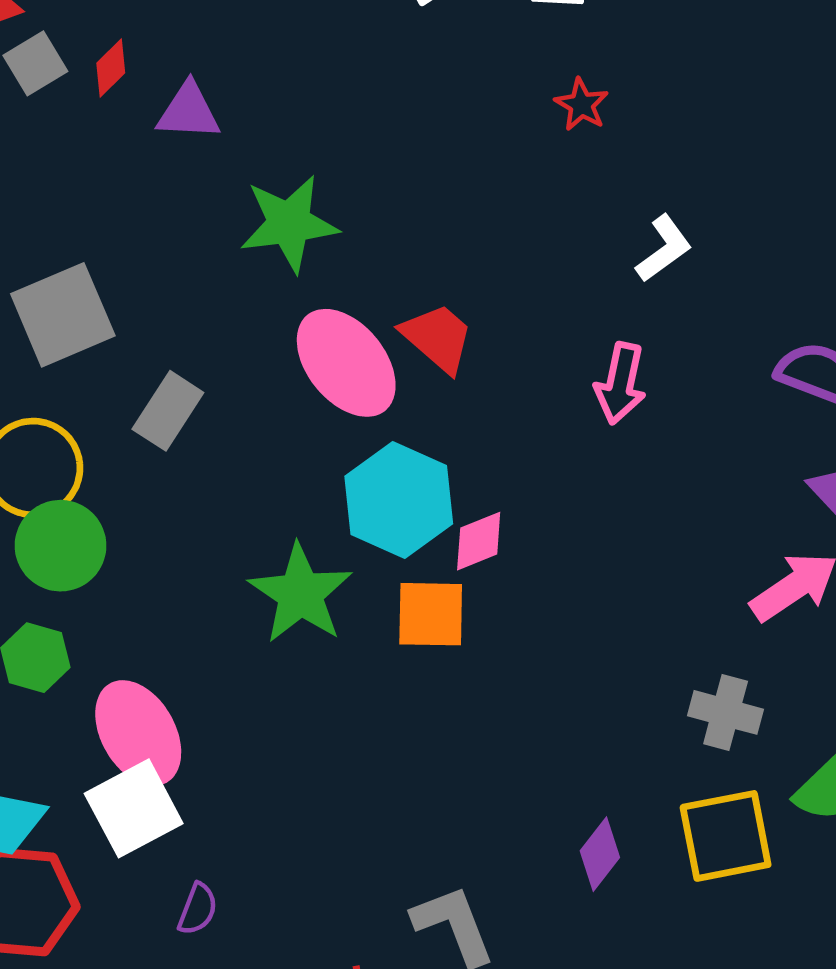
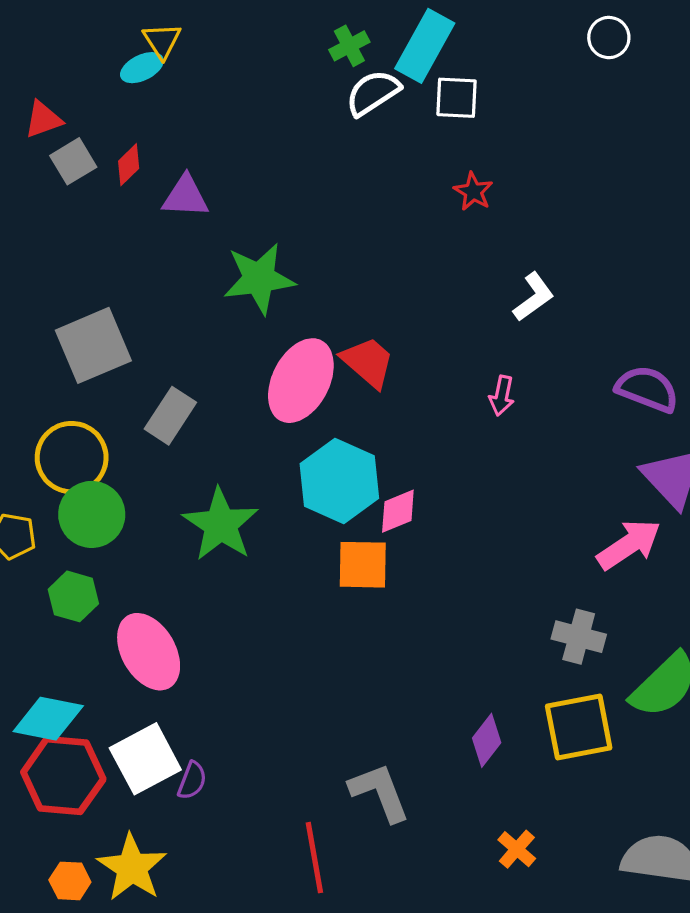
pink ellipse: (346, 363) -> (301, 381), turned 66
pink arrow: (620, 383) -> (502, 396), size x0.7
green star: (300, 594) -> (221, 524), moved
white square: (134, 808) -> (145, 759), moved

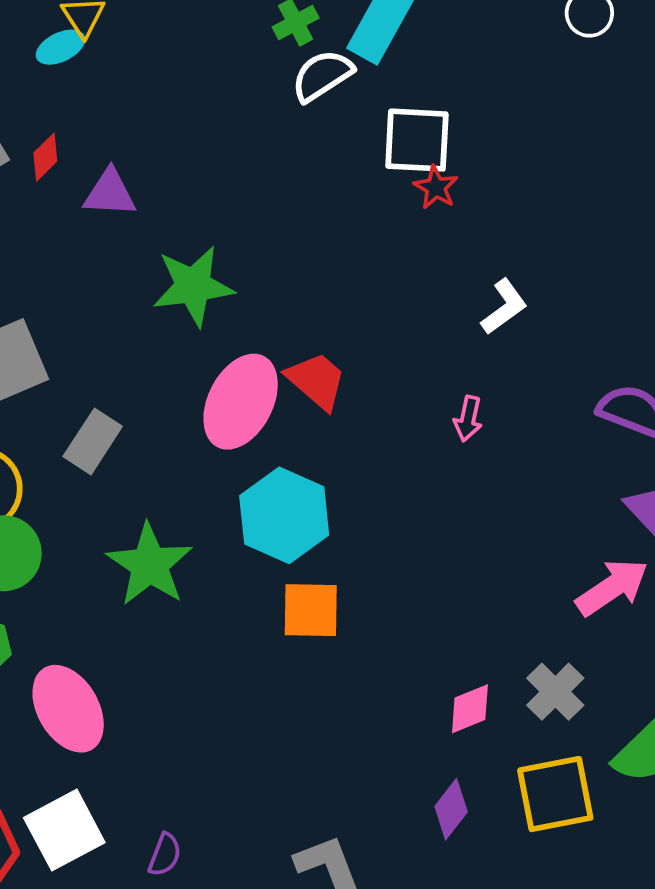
white square: (457, 98) -> (417, 140), moved, size x1.4
pink diamond: (398, 511) -> (470, 709), moved
gray cross: (579, 637) -> (555, 692), turned 30
purple semicircle: (192, 781) -> (165, 855), moved

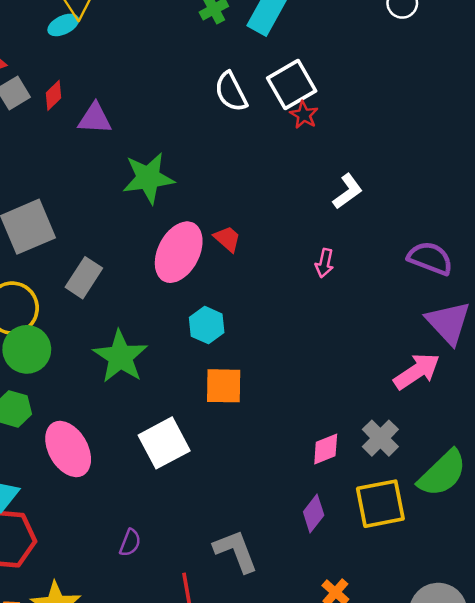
white semicircle: (322, 76) -> (231, 92), moved, turned -84
white square: (417, 140) -> (292, 84), turned -33
red trapezoid: (316, 381) -> (227, 239), size x0.7
cyan hexagon: (284, 515) -> (207, 325), size x0.6
white square: (64, 830) -> (164, 443), moved

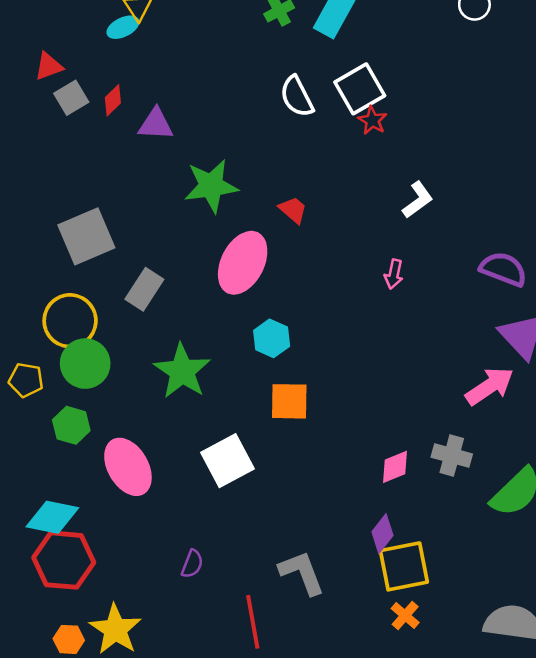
red trapezoid: (227, 239) -> (293, 210), moved
gray cross: (380, 438) -> (452, 456), turned -30
yellow square: (380, 504) -> (404, 566), moved

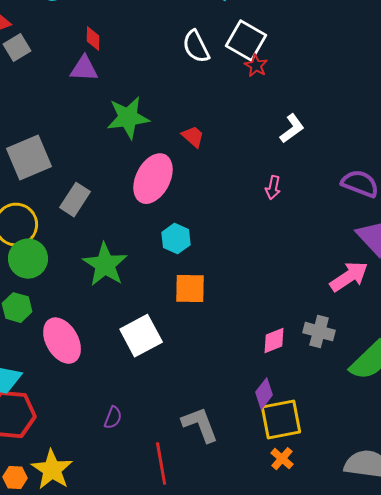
white square: (360, 89) -> (246, 41), turned -30
red diamond: (113, 100) -> (93, 39), moved, turned -45

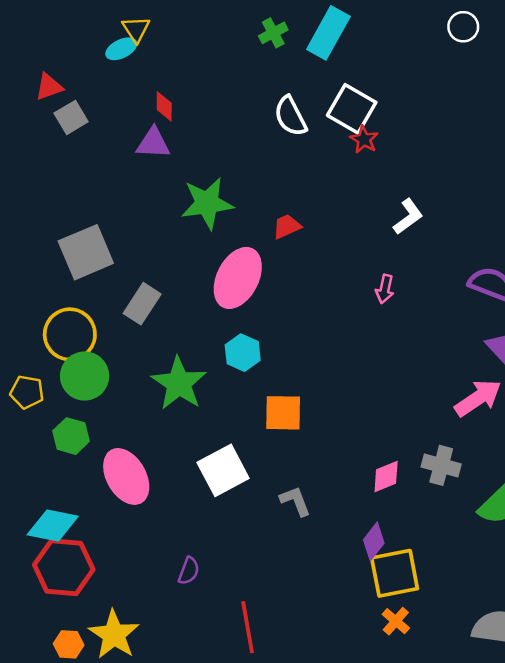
red trapezoid: (193, 137) -> (287, 226), turned -65
cyan hexagon: (176, 239) -> (243, 353), moved
gray L-shape: (200, 425) -> (295, 501), moved, size x0.7

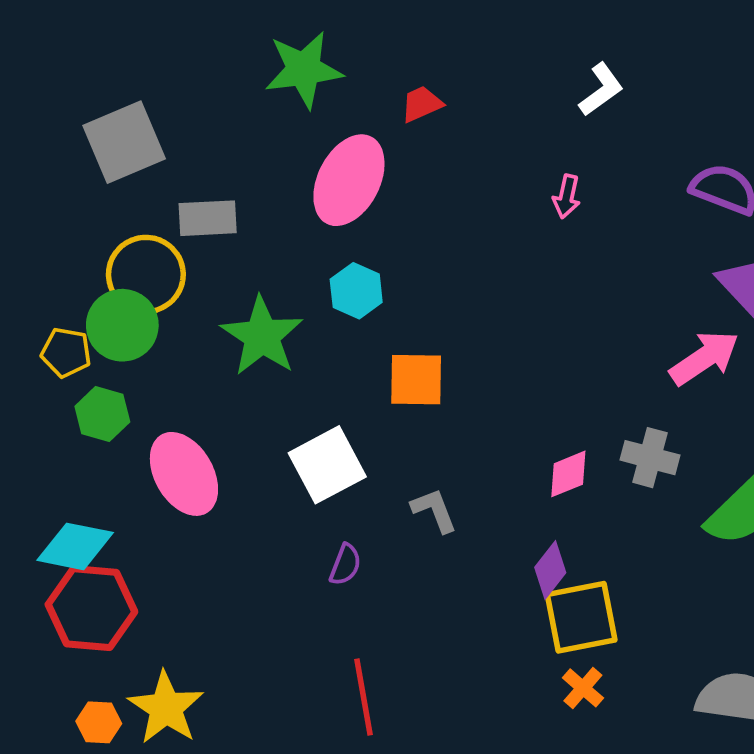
gray rectangle: (142, 304) -> (208, 218), turned 54
yellow circle: (70, 334) -> (146, 274), moved
yellow pentagon: (27, 392) -> (66, 352), moved
purple semicircle: (189, 571) -> (345, 565), moved

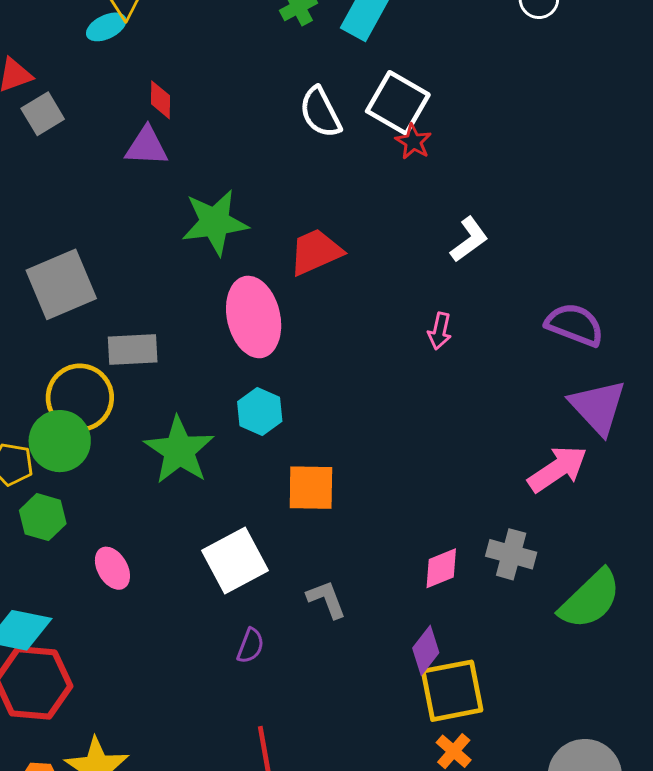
red trapezoid: (422, 104) -> (316, 252), size x1.5
pink ellipse: (349, 180) -> (254, 317), turned -40
pink ellipse: (184, 474) -> (112, 568), size x0.6

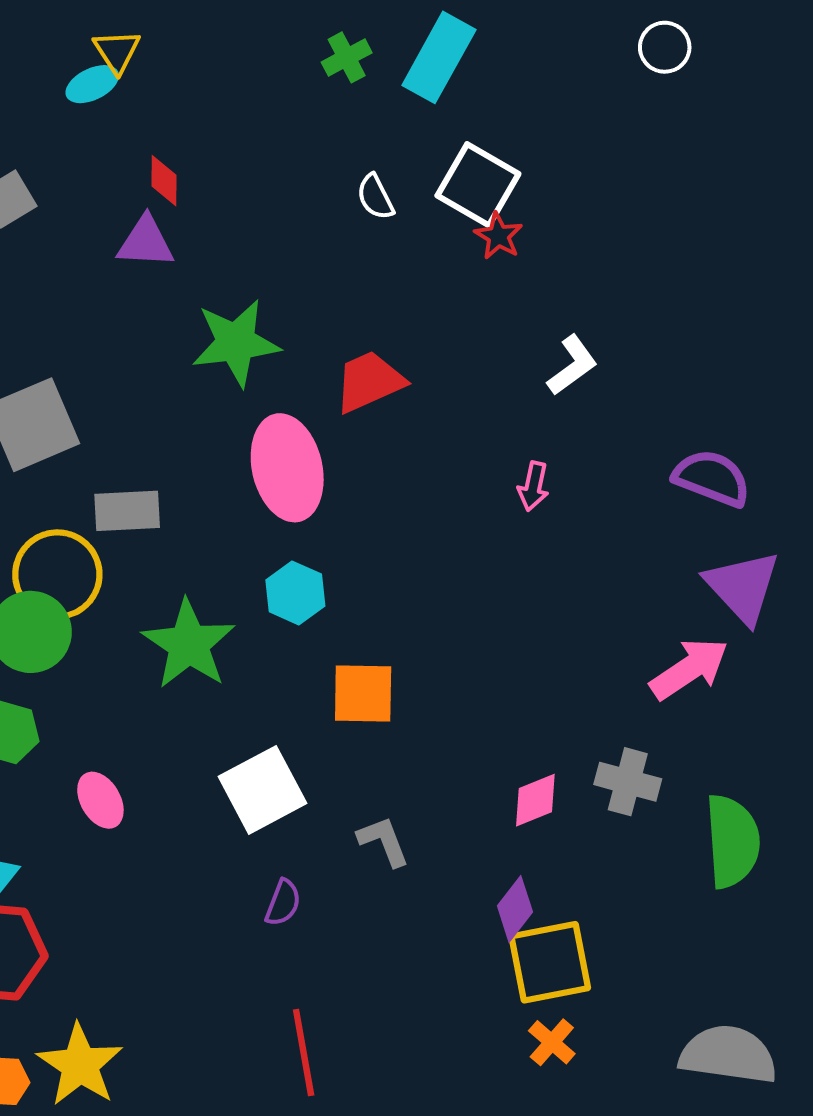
white semicircle: (320, 112) -> (375, 197), size x0.7
green semicircle: (590, 599) -> (732, 841), turned -50

